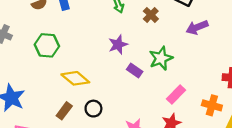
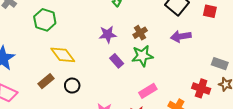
brown cross: (151, 15) -> (140, 33), moved

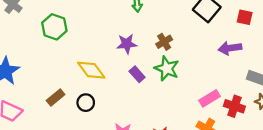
purple arrow: (181, 36) -> (230, 48), moved
yellow diamond: (63, 55) -> (91, 70), moved
green star: (142, 56) -> (167, 69), turned 30
pink rectangle: (148, 91) -> (209, 98), moved

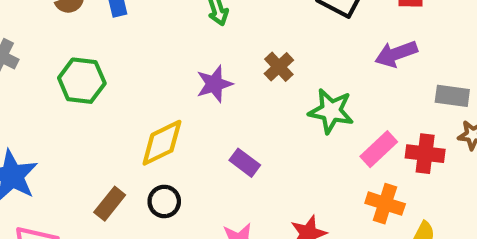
green star: (167, 69) -> (331, 111), moved
yellow diamond: (91, 70) -> (162, 143), turned -68
purple rectangle: (137, 74) -> (245, 163), moved

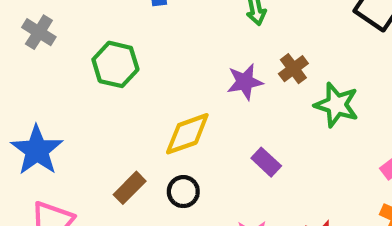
brown cross: (279, 67) -> (293, 69), moved
green star: (331, 111) -> (337, 105), moved

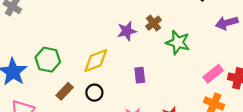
green hexagon: (115, 64) -> (48, 60), moved
purple rectangle: (266, 162) -> (140, 75), turned 42

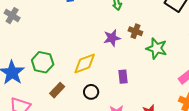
brown cross: (154, 23) -> (135, 31), turned -32
black circle: (94, 93) -> (91, 92), moved

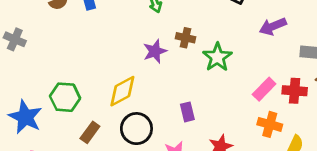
green star: (157, 48) -> (217, 57), turned 30
purple rectangle: (123, 77) -> (187, 112), moved
black circle: (91, 92) -> (136, 129), size x1.5

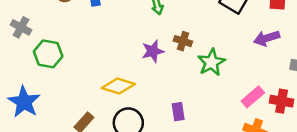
yellow diamond: (122, 91) -> (118, 86), turned 40
green hexagon: (65, 97) -> (48, 54), moved

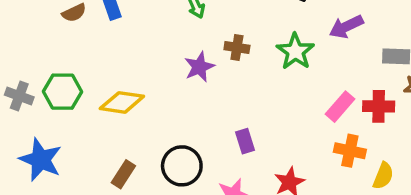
gray cross: (21, 27) -> (19, 96), moved
green star: (211, 62) -> (295, 51), moved
yellow diamond: (118, 86) -> (122, 102), moved

